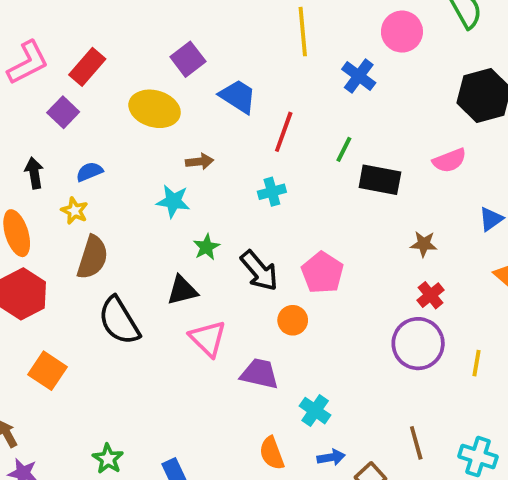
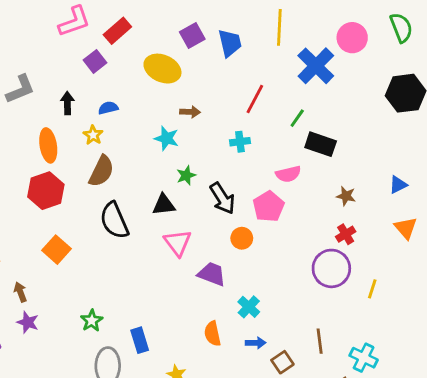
blue cross: (359, 76) -> (316, 66), size x1.5
blue trapezoid: (238, 96) -> (230, 43), moved, turned 36
pink semicircle: (449, 160) -> (288, 174), moved

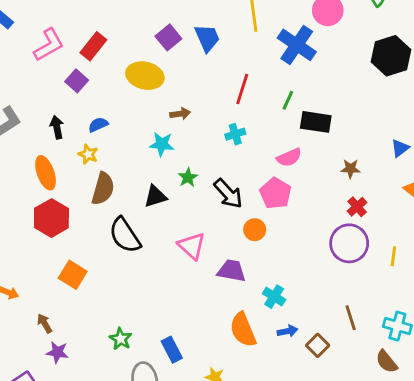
black triangle: (164, 205) -> (155, 196), moved
orange semicircle: (213, 334) -> (243, 330), size x1.4

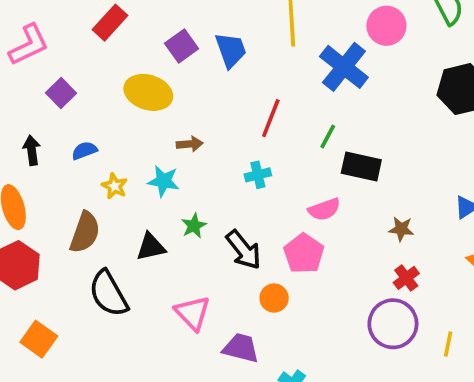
red rectangle: (93, 46) -> (110, 23), moved
yellow star: (88, 154) -> (115, 186), moved

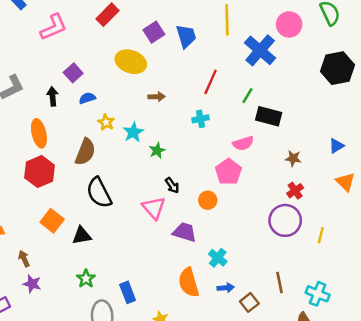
purple square: (61, 93) -> (73, 73), moved
cyan star: (163, 181) -> (133, 132), moved, turned 30
black triangle: (151, 247) -> (82, 236), moved
black arrow: (244, 250) -> (172, 185), moved, size x0.6

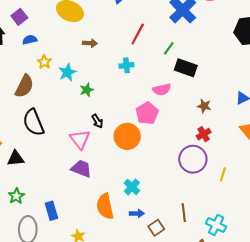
orange circle: (208, 200) -> (127, 136), size x1.6
purple trapezoid: (185, 232) -> (81, 169), moved

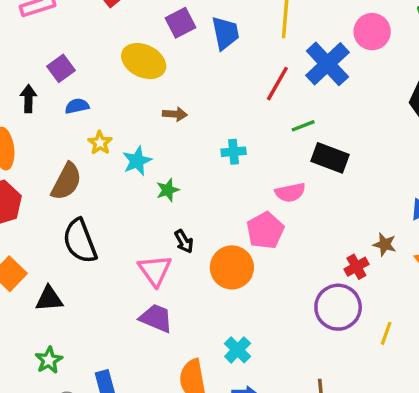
red line: (138, 34) -> (277, 84), moved
green line: (169, 48) -> (303, 126), turned 32
brown star: (204, 106) -> (385, 244), moved

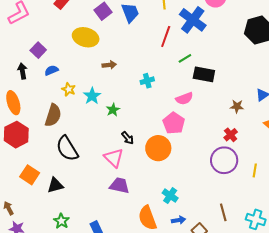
brown star: (385, 244) -> (237, 106), moved

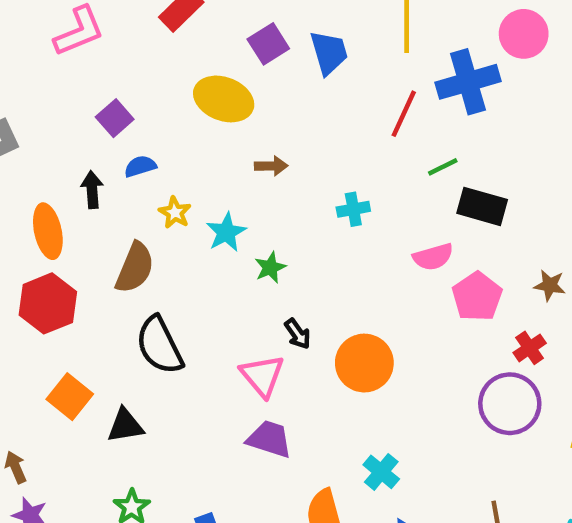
blue cross: (193, 20) -> (468, 82), turned 32
black arrow: (22, 71) -> (92, 190), moved
pink pentagon: (174, 123) -> (477, 297), moved

